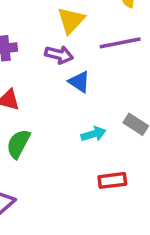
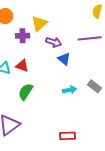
yellow triangle: (71, 20) -> (39, 23), moved
red rectangle: (112, 180) -> (67, 136), moved

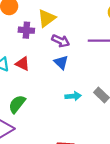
blue triangle: (64, 59) -> (61, 62), moved
green semicircle: (26, 92) -> (17, 104), moved

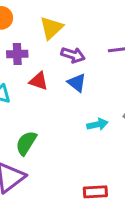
purple cross: (26, 30) -> (17, 54), moved
red triangle: (23, 64) -> (39, 81), moved

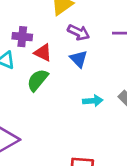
purple cross: (17, 54) -> (22, 37), moved
green semicircle: (26, 143) -> (38, 80), moved

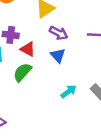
cyan arrow: (93, 101) -> (69, 91), turned -35

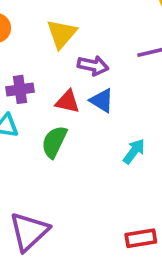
red triangle: (28, 49) -> (68, 102), moved

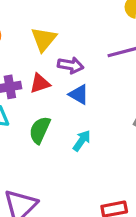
red triangle: (68, 102) -> (40, 83), moved, turned -30
cyan arrow: (134, 151) -> (82, 141), moved

